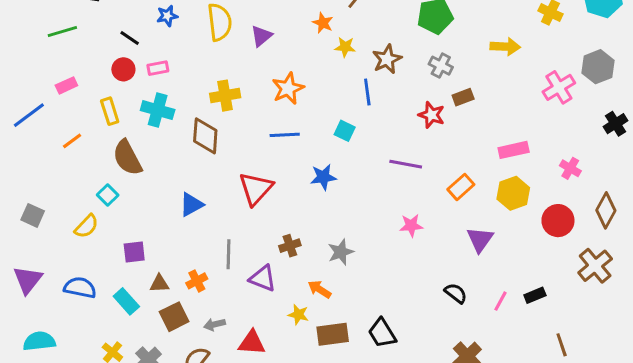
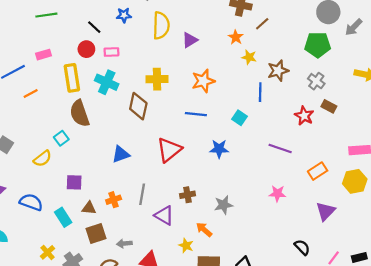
brown rectangle: (463, 97) -> (329, 106), turned 40
yellow rectangle: (110, 111) -> (72, 78), size x1.4
orange line: (72, 141) -> (31, 93), moved
orange cross: (197, 281) -> (114, 200), moved

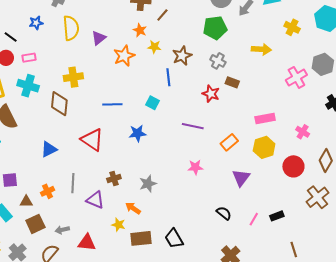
orange star: (203, 81) -> (124, 56), moved
red triangle: (169, 150) -> (92, 140), turned -40

